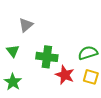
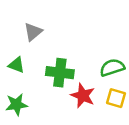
green triangle: (13, 51) -> (16, 65), turned -32
green star: (13, 82) -> (16, 105), turned 30

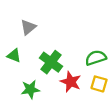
green cross: (60, 73) -> (51, 62), turned 30
green star: (16, 105) -> (30, 89), moved

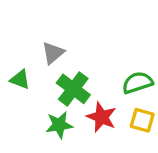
gray triangle: (28, 27) -> (53, 53), moved
green star: (30, 89) -> (59, 125), moved

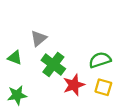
red star: (101, 117) -> (74, 85), turned 30
green star: (59, 125) -> (17, 95), moved

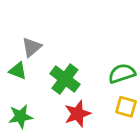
gray triangle: (39, 38) -> (32, 47), moved
red star: (74, 85) -> (77, 114), moved

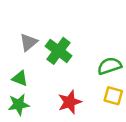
green triangle: (18, 71) -> (20, 78), moved
green cross: (65, 79) -> (58, 51), moved

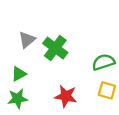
green triangle: (20, 78) -> (19, 74), turned -49
red star: (70, 102) -> (66, 96), turned 30

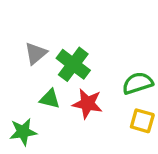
green triangle: (19, 74) -> (50, 99), moved, turned 42
red star: (66, 96) -> (87, 104), moved

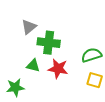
gray triangle: (36, 53) -> (29, 27), moved
green cross: (73, 64) -> (49, 43), turned -30

